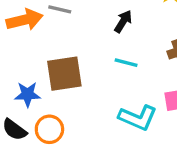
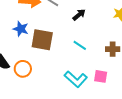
black arrow: (123, 21) -> (79, 15), moved
blue star: (27, 94) -> (21, 29), moved

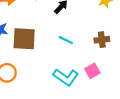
pink square: (101, 76) -> (92, 71), turned -32

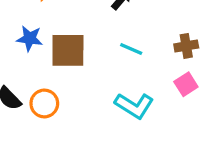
pink square: (92, 71) -> (186, 84), moved

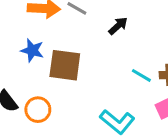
cyan line: (131, 49) -> (141, 75), moved

